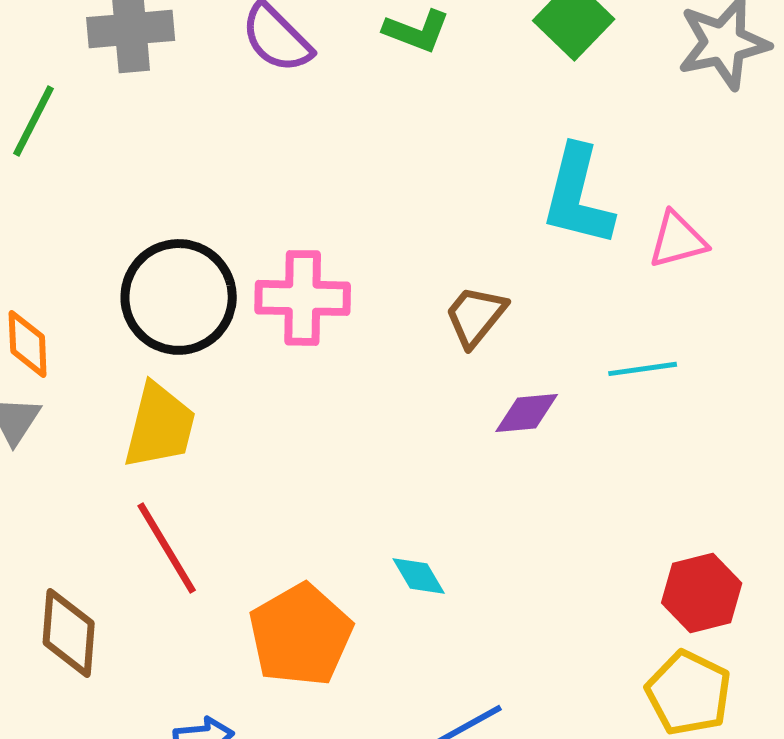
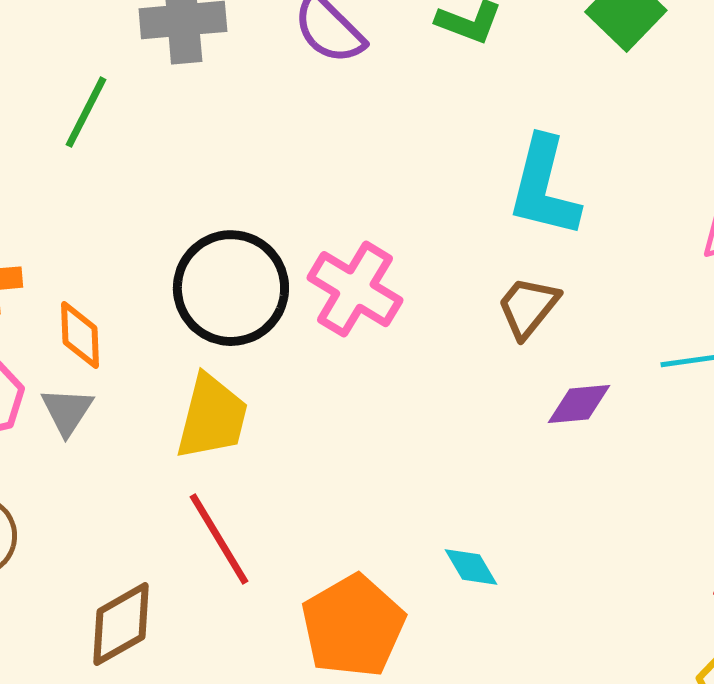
cyan L-shape: (578, 196) -> (544, 187), moved
pink cross: (303, 298) -> (355, 289), turned 30
brown diamond: (69, 633) -> (121, 624), turned 56

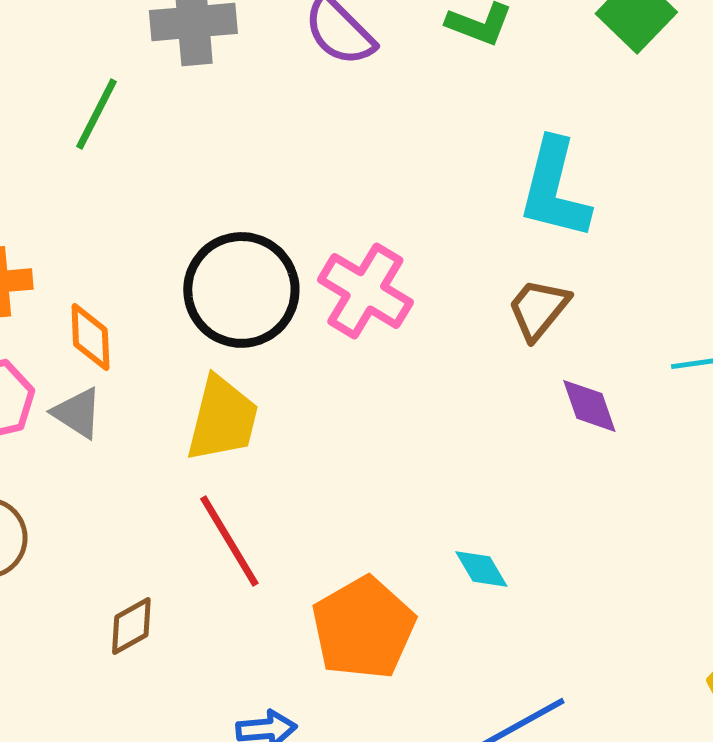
purple diamond: (579, 404) -> (589, 406), turned 76
gray triangle: (67, 411) -> (77, 413), turned -30
brown diamond: (121, 624) -> (131, 626), size x0.7

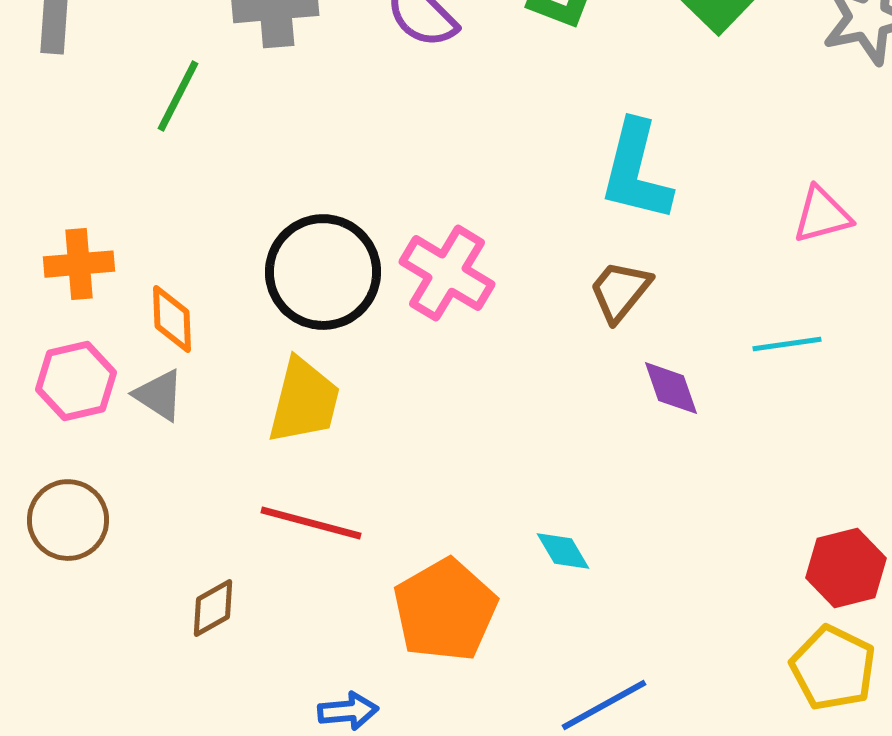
red line: (229, 541) -> (311, 523), turned -44

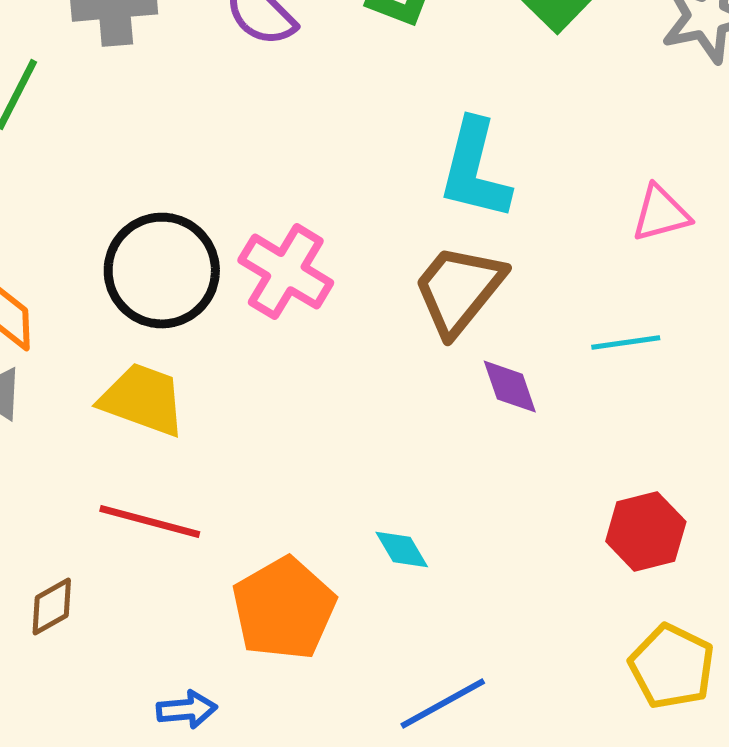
brown trapezoid: (620, 291) -> (459, 290), size x1.5
yellow trapezoid: (304, 401) -> (143, 400), turned -84
red hexagon: (846, 568) -> (646, 532), moved

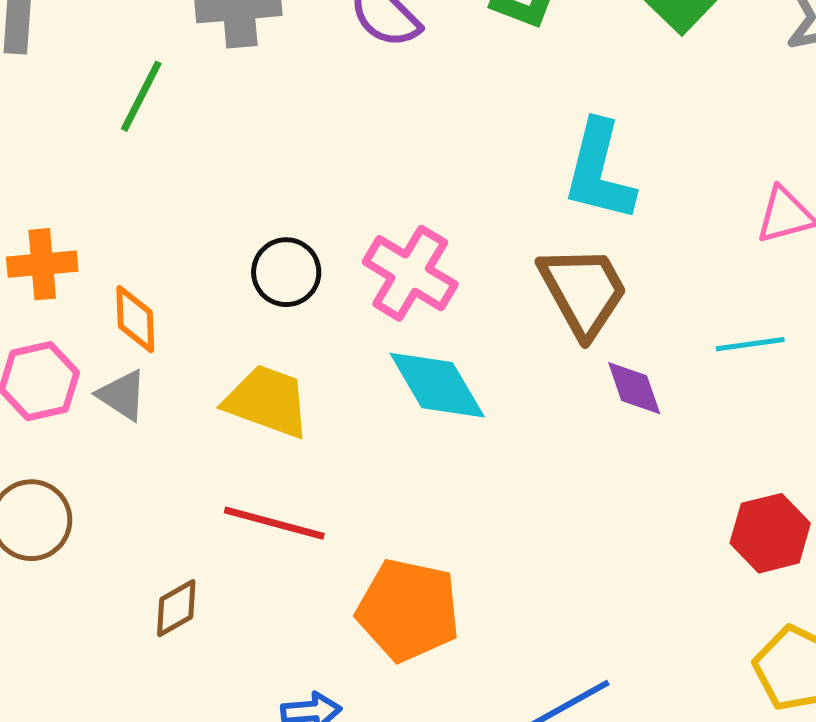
black circle: (162, 271) -> (286, 272), size x0.6
brown trapezoid: (459, 290) -> (583, 291), turned 112
cyan diamond: (402, 550) -> (437, 385), moved, size x1.8
orange pentagon: (284, 609) -> (408, 610), turned -30

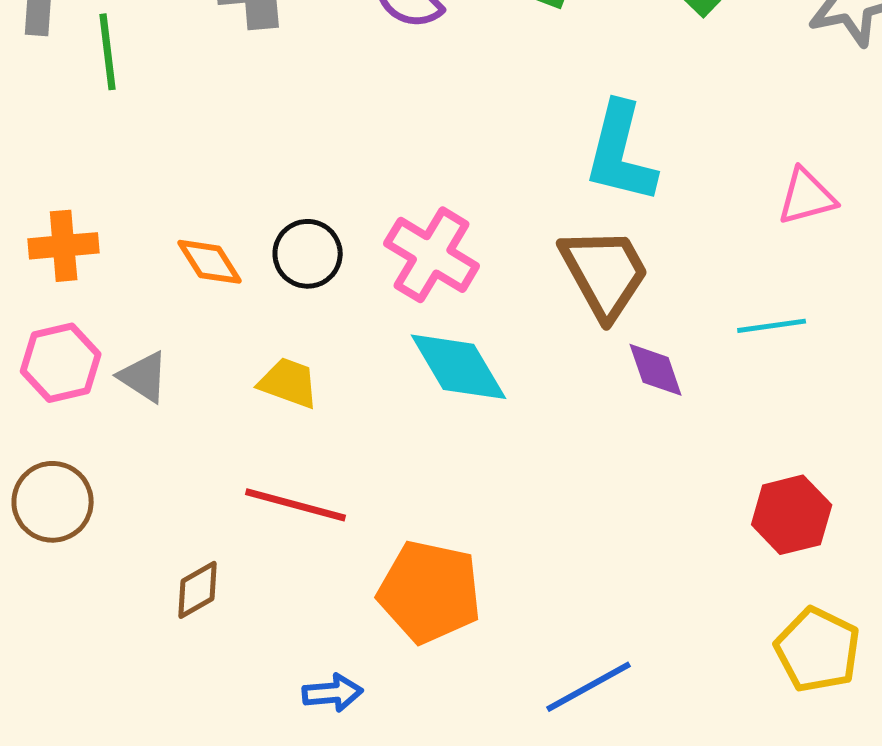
green line: (141, 96) -> (108, 52), moved, turned -34
orange diamond: (135, 319) -> (210, 262), moved, turned -30
yellow trapezoid: (267, 401) -> (289, 383), size x0.7

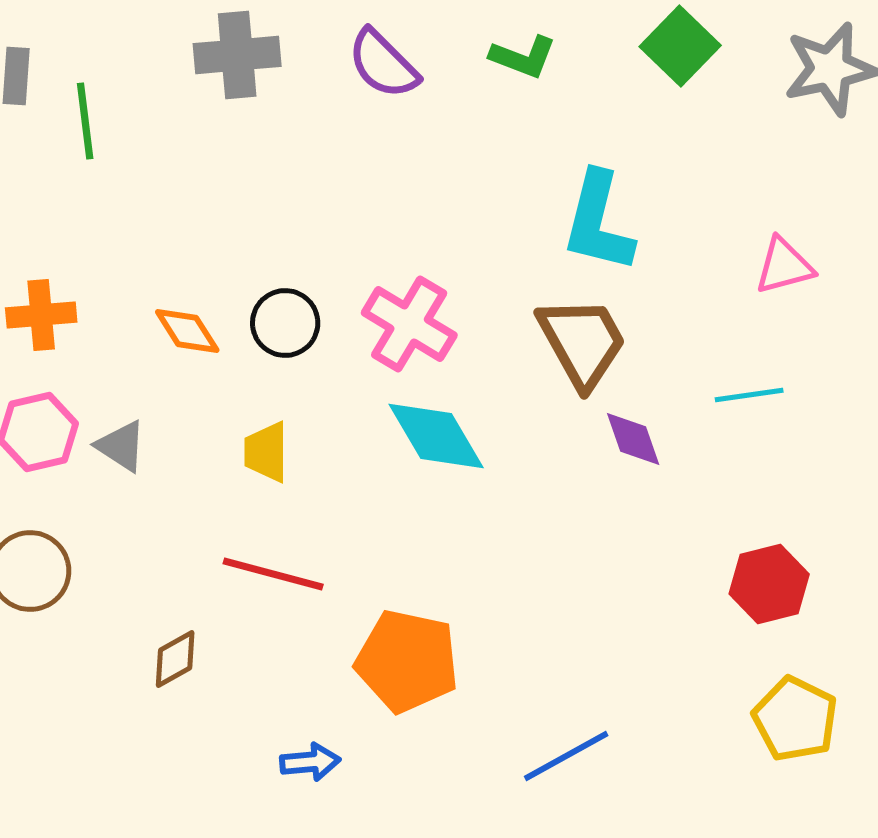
yellow trapezoid: (289, 383) -> (266, 452), turned -110

